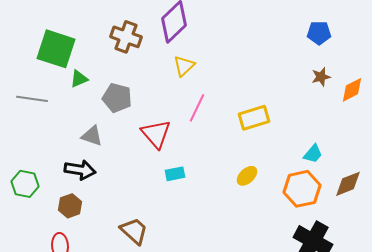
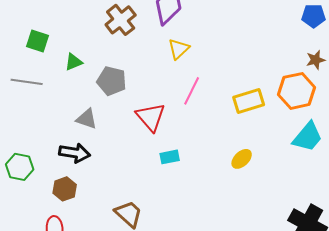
brown cross: (126, 37) -> (121, 20), turned 32
green square: (56, 49) -> (38, 41), moved, size x0.6
cyan trapezoid: (313, 154) -> (308, 137), size x1.6
orange hexagon: (302, 189) -> (297, 91), moved

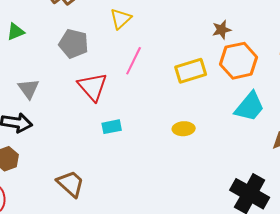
brown star: (316, 60) -> (222, 30), moved
gray pentagon: (112, 81) -> (74, 44), moved
gray triangle: (87, 119) -> (29, 89), turned 35
yellow ellipse: (242, 159) -> (184, 129), turned 40

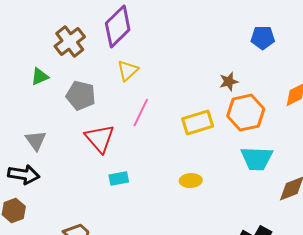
green triangle: (16, 32) -> (40, 77), moved
cyan trapezoid: (250, 107) -> (257, 159), turned 52

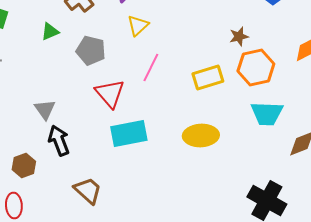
gray triangle: (36, 141) -> (45, 110), moved
black arrow: (24, 175) -> (59, 140), moved, turned -120
cyan rectangle: (119, 179) -> (129, 134), size x1.8
yellow ellipse: (191, 181) -> (201, 136), size x1.6

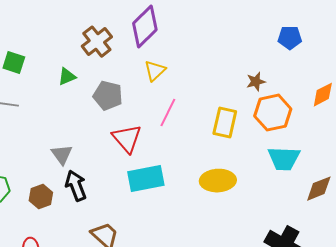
yellow rectangle: (208, 78) -> (225, 123), turned -60
brown hexagon: (24, 166) -> (41, 197), moved

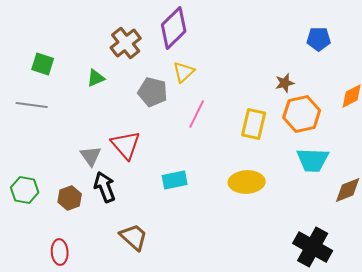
gray pentagon: (108, 96) -> (153, 92), moved
red triangle: (127, 139) -> (126, 145), moved
cyan rectangle: (146, 179) -> (175, 180), size x0.7

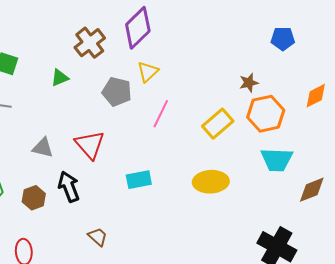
yellow rectangle: (254, 124) -> (218, 124), turned 36
gray triangle: (91, 156) -> (43, 148), moved, turned -40
brown trapezoid: (134, 237) -> (98, 237), size x0.7

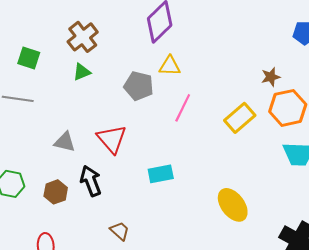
brown cross: (90, 43) -> (83, 37), moved
yellow triangle: (148, 72) -> (170, 66), turned 45
yellow ellipse: (211, 182) -> (233, 205), moved, turned 56

